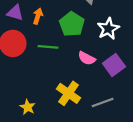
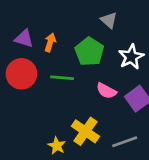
yellow star: (28, 107) -> (57, 146), moved

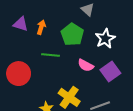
red circle: (21, 74) -> (19, 74), moved

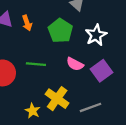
orange arrow: (41, 27) -> (27, 23), turned 144
green line: (51, 55) -> (36, 64), moved

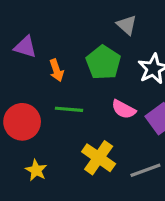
orange arrow: (27, 23) -> (56, 70), moved
yellow star: (33, 111) -> (36, 170), moved

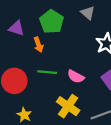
green pentagon: (103, 62) -> (52, 22), moved
pink semicircle: (124, 109) -> (76, 76), moved

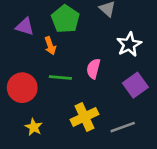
pink semicircle: (76, 76) -> (93, 69), moved, turned 77
yellow cross: (68, 106) -> (85, 117), turned 30

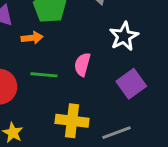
orange arrow: (50, 46) -> (32, 38), turned -78
yellow cross: (85, 117) -> (72, 121), turned 32

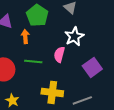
white star: (124, 36) -> (74, 36), moved
orange arrow: (32, 38) -> (25, 36), turned -88

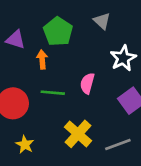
white star: (74, 36) -> (123, 58), moved
yellow cross: (52, 92) -> (78, 134), turned 35

